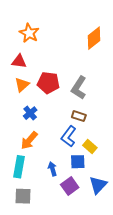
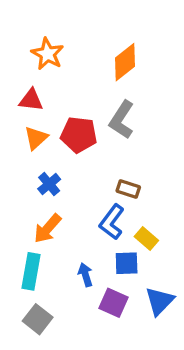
orange diamond: (94, 38) -> (125, 62), moved
gray L-shape: (79, 88) -> (122, 120), moved
purple square: (70, 186) -> (113, 303), turned -30
gray square: (23, 196) -> (38, 319), turned 36

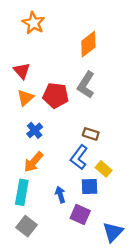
orange star: (48, 54) -> (33, 23), moved
red triangle: (31, 100) -> (22, 71), turned 42
blue triangle: (160, 301) -> (113, 232), moved

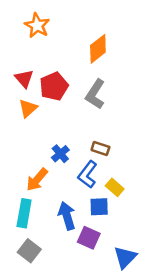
red pentagon: (56, 95) -> (54, 86), moved, turned -30
blue cross: (35, 130) -> (60, 154), moved
blue arrow: (60, 195) -> (67, 216), size x1.5

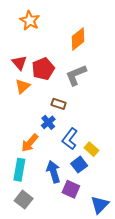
gray L-shape: (95, 94) -> (76, 75), turned 35
brown rectangle: (100, 149) -> (59, 104), moved
blue square: (99, 207) -> (79, 165), turned -35

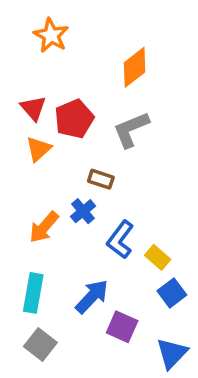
orange arrow: (30, 143) -> (44, 227), moved
blue square: (79, 165) -> (172, 293), moved
blue arrow: (53, 172) -> (92, 296), turned 60

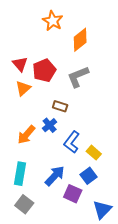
orange star: (51, 35) -> (53, 21), moved
blue square: (172, 293) -> (89, 176), moved

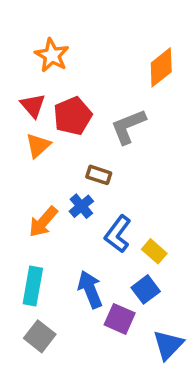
orange star: (53, 21) -> (52, 55), moved
orange diamond: (80, 40) -> (161, 67), moved
blue arrow: (55, 176) -> (90, 289), turned -65

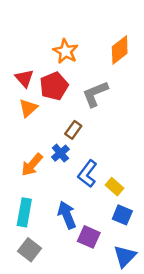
orange star: (52, 55) -> (66, 51), moved
brown rectangle: (99, 175) -> (73, 130), turned -72
blue square: (146, 289) -> (122, 215), moved, turned -30

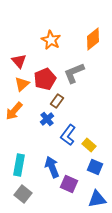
red pentagon: (54, 86) -> (45, 79), moved
orange arrow: (32, 165) -> (14, 111), moved
blue triangle: (125, 256) -> (97, 199), turned 36

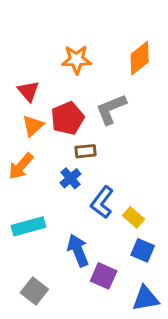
orange star: (51, 40) -> (76, 60), turned -30
brown rectangle: (57, 101) -> (86, 151), turned 48
cyan rectangle: (19, 165) -> (28, 226), moved, turned 65

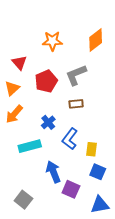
orange triangle: (33, 126) -> (12, 88), moved
brown rectangle: (86, 151) -> (76, 104), moved
yellow rectangle: (134, 217) -> (92, 149), turned 56
cyan rectangle: (28, 226) -> (30, 146), moved

